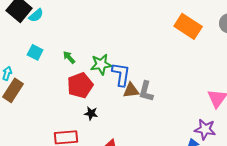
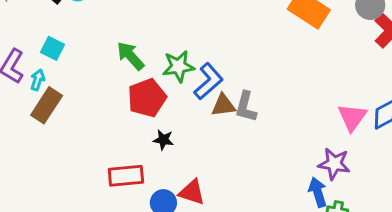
cyan square: (35, 52) -> (53, 48), moved
green arrow: (69, 57) -> (130, 56), size x1.5
blue L-shape: (121, 74) -> (208, 81), turned 40

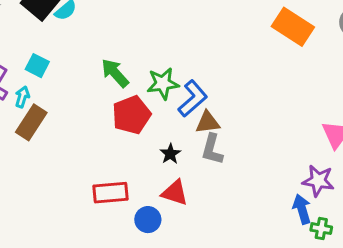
gray L-shape: (246, 107) -> (212, 149), moved
black star: (163, 140) -> (170, 154), moved, turned 30
red triangle: (192, 192) -> (175, 193), moved

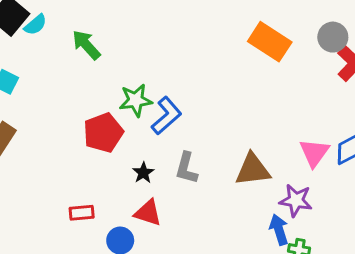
green arrow: (115, 73) -> (86, 45), moved
brown triangle: (208, 122) -> (253, 170), moved, size x1.4
red rectangle: (110, 193) -> (82, 213), size x0.7

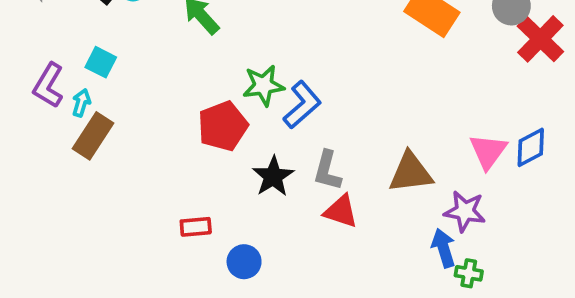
black star: (143, 173) -> (273, 176), size x1.5
red triangle: (148, 213) -> (341, 211), moved

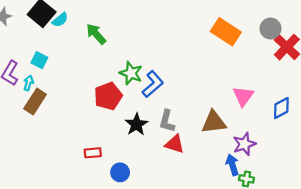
green star: (263, 85) -> (131, 73), turned 30
pink triangle: (488, 151) -> (243, 96), moved
purple star: (465, 211) -> (244, 144), turned -30

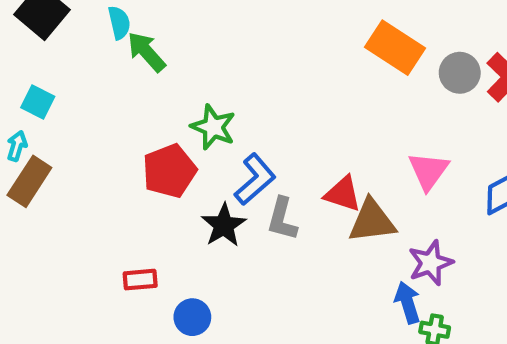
cyan semicircle: (60, 20) -> (119, 23), moved, turned -63
gray circle: (270, 29) -> (460, 73), moved
blue L-shape: (153, 84) -> (255, 179), moved
red triangle: (175, 144) -> (343, 194), moved

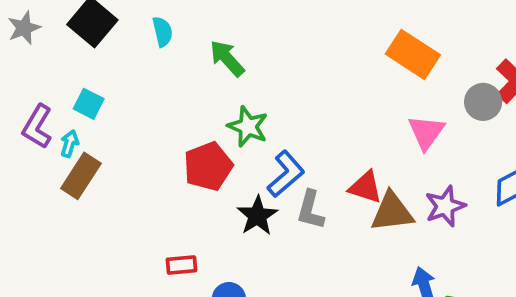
green arrow: (146, 52) -> (227, 58), moved
gray circle: (460, 73) -> (483, 102), moved
pink triangle: (428, 171) -> (426, 132), moved
purple star: (430, 263) -> (445, 206), moved

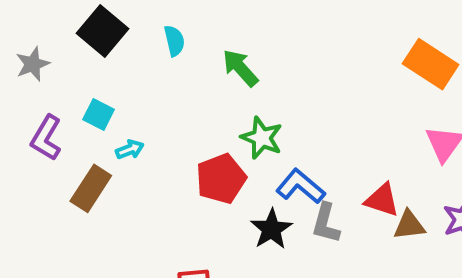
gray star: (24, 28) -> (33, 64), moved
cyan arrow: (70, 144) -> (130, 150), moved, turned 52
blue L-shape: (286, 174) -> (301, 186), turned -99
brown triangle: (392, 212) -> (409, 225), size x0.7

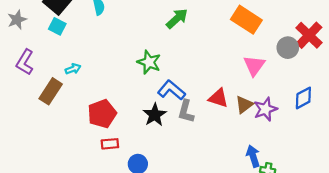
green arrow: (240, 68) -> (177, 19), moved, turned 90
cyan square: (99, 115) -> (57, 26), moved
red pentagon: (221, 179) -> (102, 114), moved
brown triangle: (409, 225) -> (244, 105), moved, turned -30

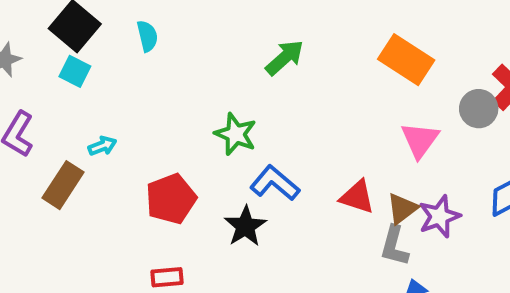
gray L-shape: (186, 111) -> (394, 246), moved
red pentagon: (102, 114) -> (171, 199), moved

